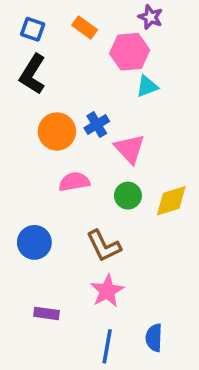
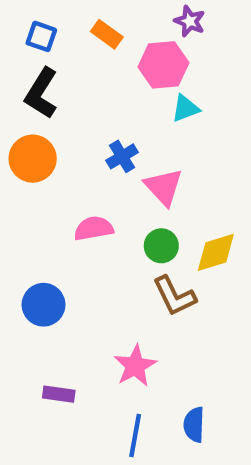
orange circle: (57, 131) -> (33, 159), moved
brown L-shape: (104, 246) -> (174, 296), moved

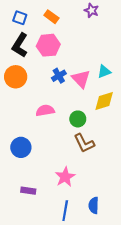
pink hexagon: (163, 65) -> (48, 45), moved
cyan triangle: (185, 108) -> (104, 72), moved
pink triangle: (163, 187) -> (81, 79), moved
yellow diamond: (216, 252) -> (104, 101), moved

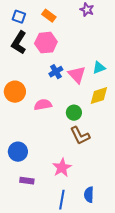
orange circle: (16, 77) -> (15, 92), moved
blue circle: (21, 147) -> (18, 152), moved

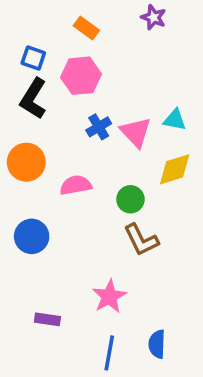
blue square: (19, 17) -> (33, 58), moved
black L-shape: (19, 43) -> (33, 99), moved
cyan triangle: (99, 68) -> (175, 120), turned 32
blue circle: (18, 152) -> (32, 236), moved

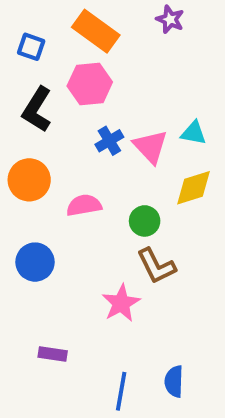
orange rectangle: (86, 28) -> (96, 31), size x1.6
blue square: (33, 58) -> (31, 47), moved
pink star: (109, 296) -> (121, 303), moved

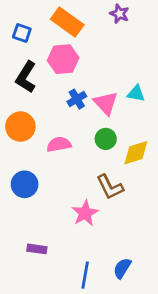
yellow diamond: (194, 188) -> (136, 153), moved
green circle: (145, 221) -> (106, 139), moved
blue semicircle: (174, 381) -> (122, 268), turned 30

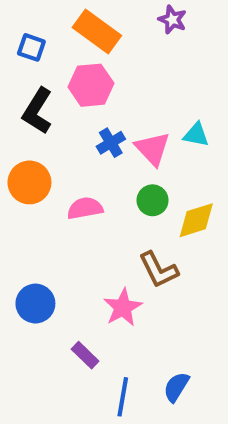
blue circle: (25, 184) -> (35, 304), moved
purple rectangle: (37, 249) -> (85, 355), moved, turned 36

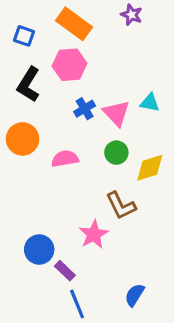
blue circle: (35, 304) -> (39, 250), moved
blue line: (123, 397) -> (77, 304), moved, turned -32

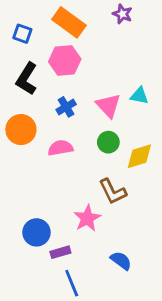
blue cross: (85, 109) -> (66, 107), moved
purple rectangle: (65, 271) -> (60, 252), turned -60
blue semicircle: (135, 295) -> (121, 261), moved, turned 95

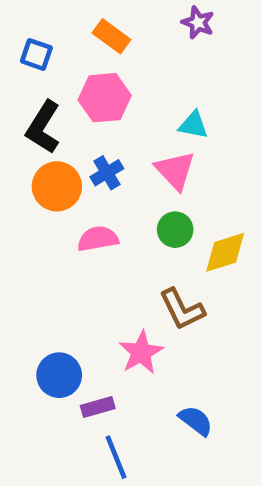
orange rectangle: (69, 22) -> (111, 36), size x0.7
cyan triangle: (139, 96) -> (193, 125), moved
orange circle: (21, 130) -> (57, 186), moved

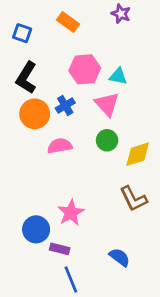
pink hexagon: (105, 98) -> (85, 69), moved
brown L-shape: (182, 309) -> (133, 199), moved
pink star: (141, 352) -> (71, 213), moved
purple rectangle: (98, 407) -> (60, 249), turned 30

